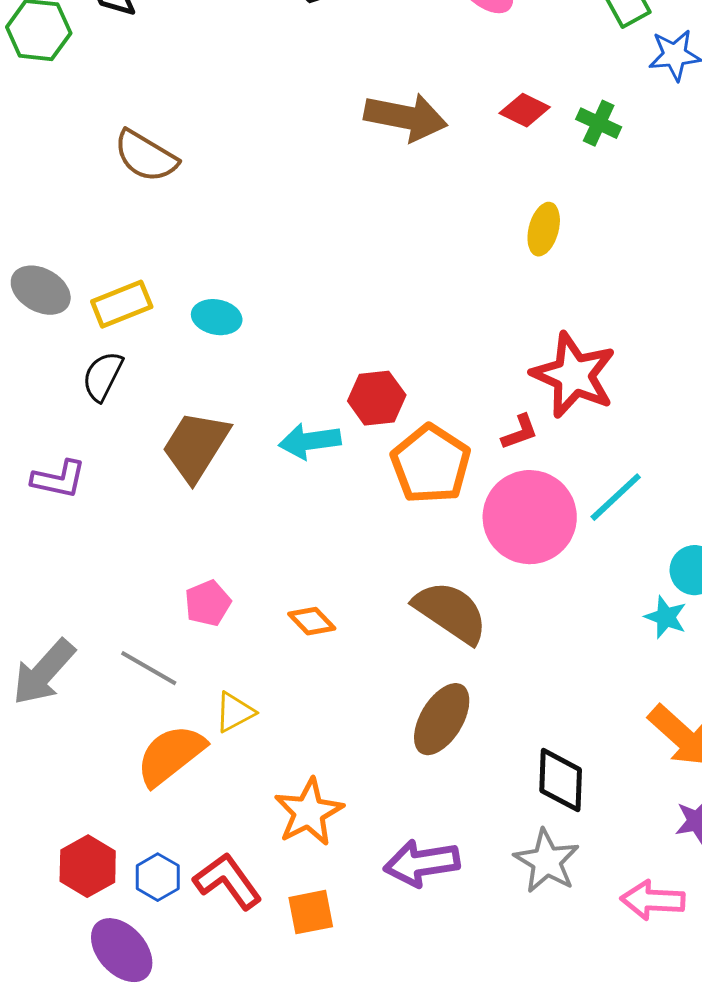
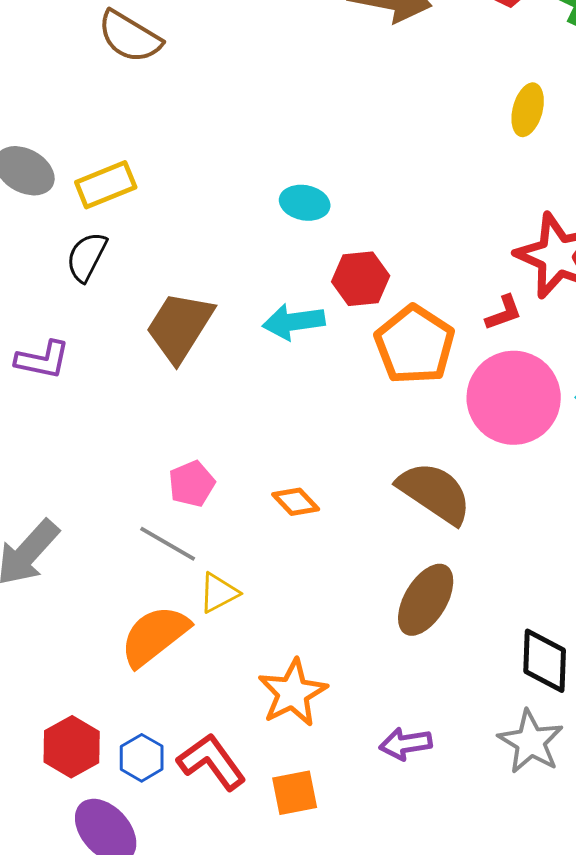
cyan ellipse: (217, 317) -> (305, 203), moved
gray line: (149, 668) -> (168, 544), moved
purple arrow: (422, 863) -> (406, 744), size x0.7

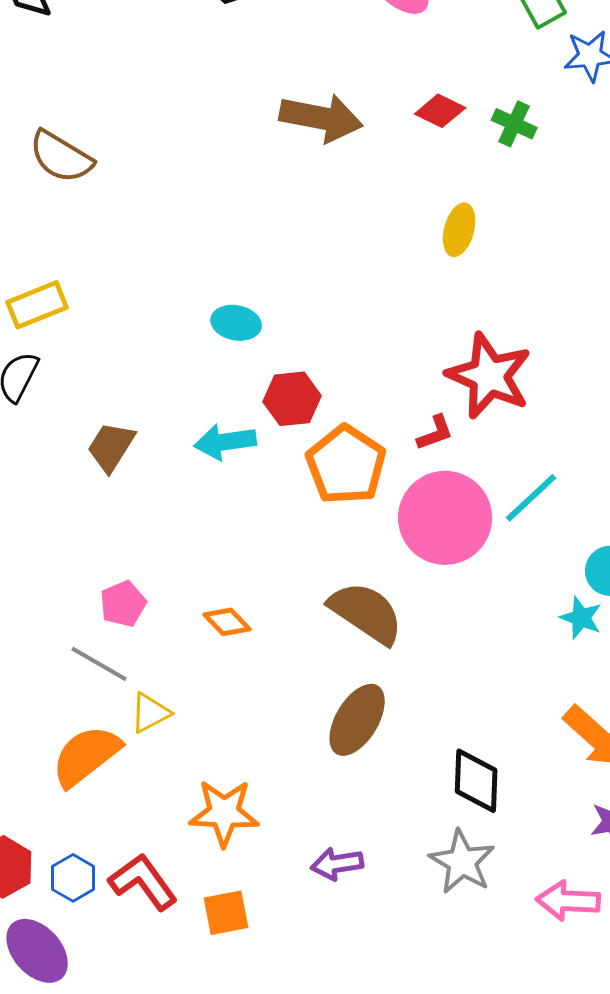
brown trapezoid: (180, 327) -> (111, 447), size x0.7
orange star: (293, 693) -> (224, 813), turned 30

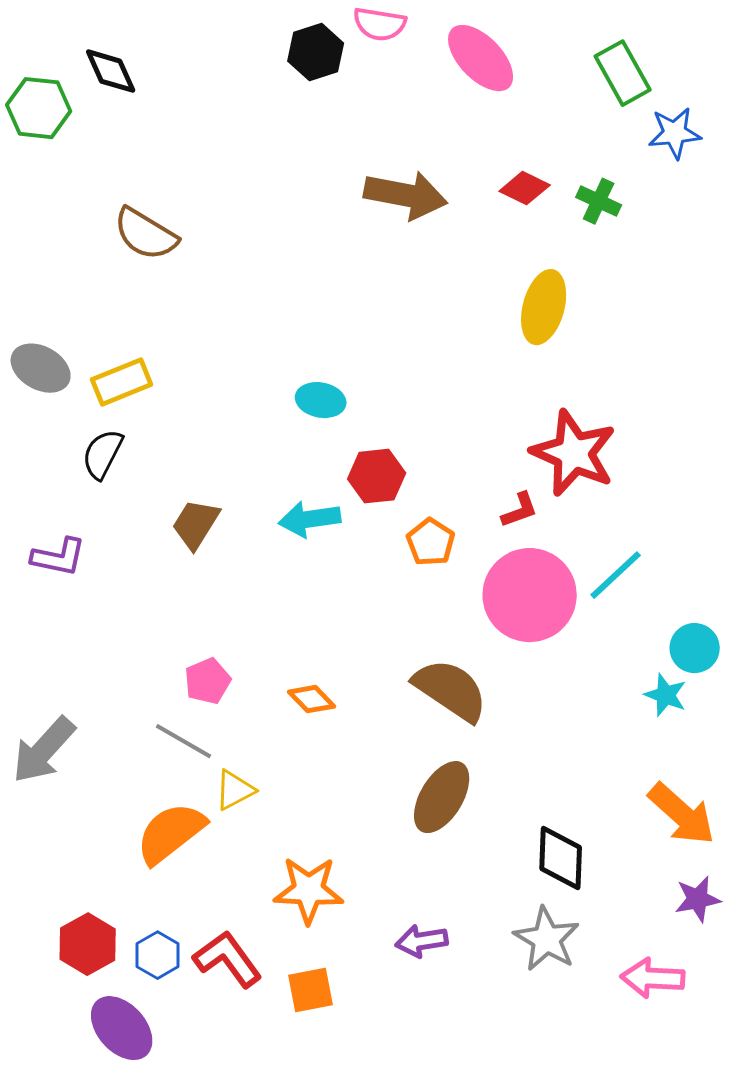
yellow ellipse: (459, 230) -> (544, 307), size x1.4
orange pentagon: (346, 465) -> (431, 542), size x0.6

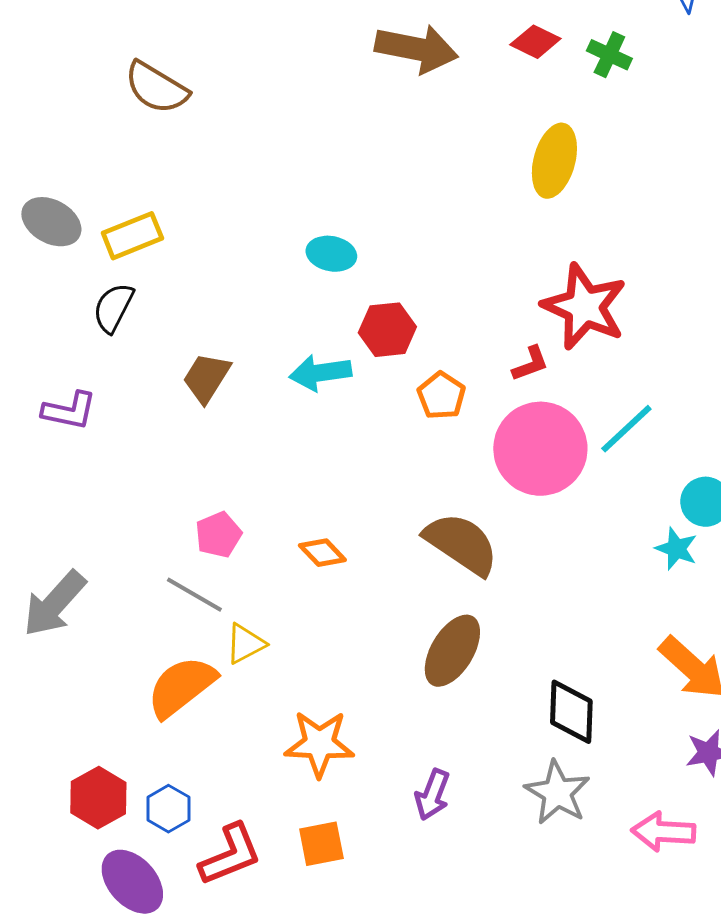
purple arrow: (422, 941) -> (432, 795), turned -60
red L-shape: (228, 959) -> (230, 855), moved, turned 104

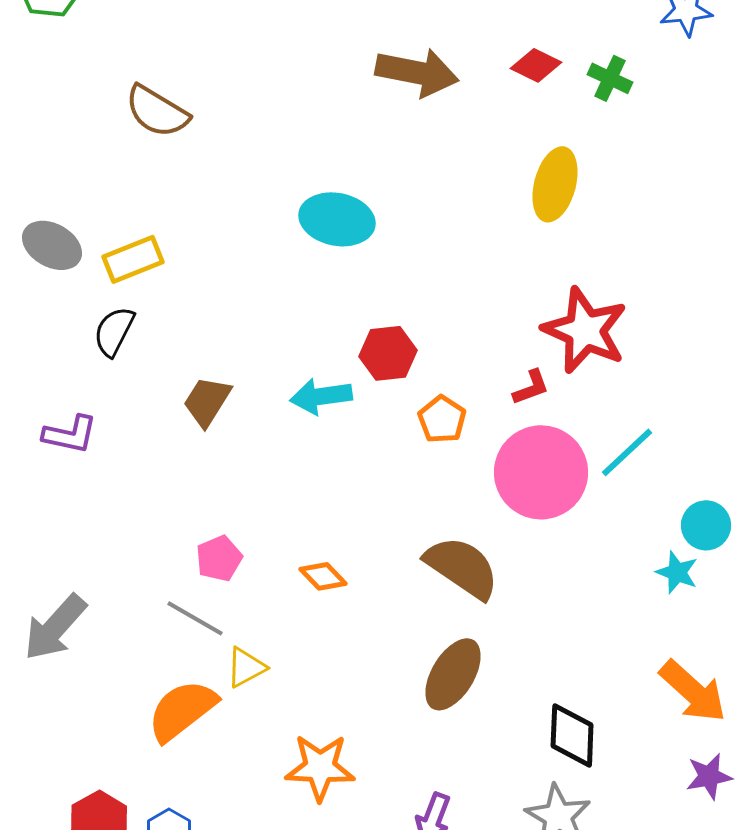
cyan ellipse: (331, 254) -> (337, 219), moved, size x1.5

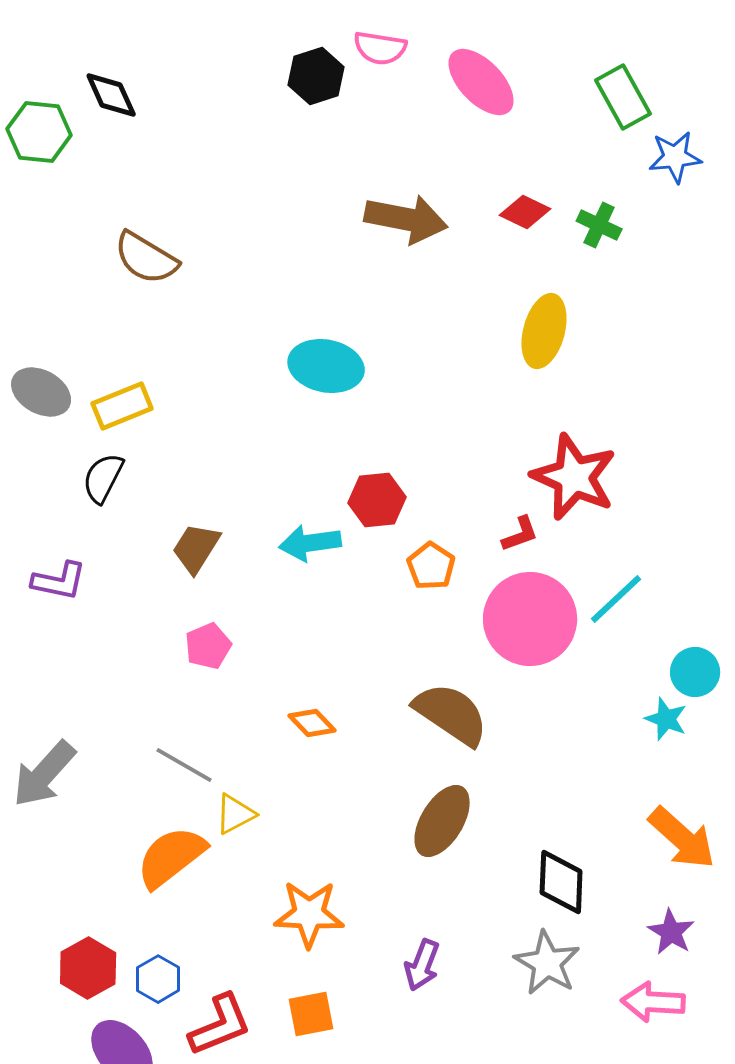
pink pentagon: (219, 558) -> (208, 646), moved
purple star: (709, 776) -> (671, 932), moved, turned -30

